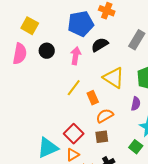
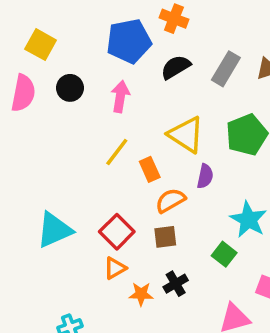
black semicircle: (100, 45) -> (176, 67), moved
purple semicircle: (136, 104) -> (205, 176), moved
cyan triangle: (48, 148) -> (54, 230), moved

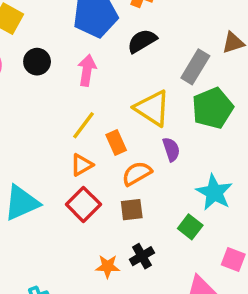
gray rectangle: (226, 69) -> (195, 67), moved
purple semicircle: (205, 176) -> (171, 149), turned -30
orange triangle: (115, 268) -> (82, 165), moved

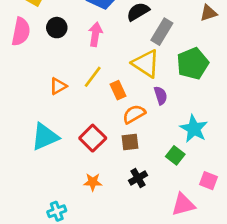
gray rectangle: (195, 67) -> (162, 32), moved
orange triangle: (82, 165) -> (58, 86), moved
orange star: (108, 266) -> (93, 182), moved

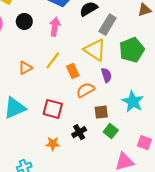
red square: (93, 138) -> (53, 109), turned -30
brown square: (130, 142) -> (101, 112), moved
green square: (175, 155) -> (111, 131), moved
black cross: (138, 178) -> (79, 132), moved

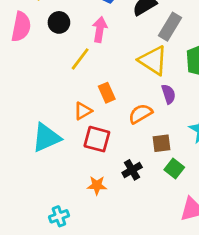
yellow line: (53, 60) -> (80, 59), moved
orange triangle: (25, 68) -> (83, 111), moved
orange rectangle: (73, 71) -> (107, 93), moved

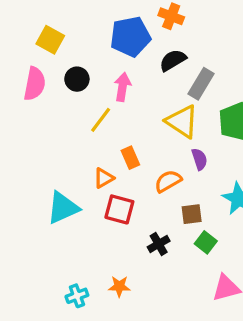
orange star: (97, 185) -> (119, 286), moved

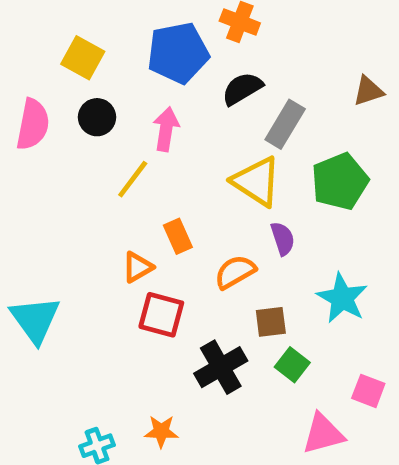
yellow square: (50, 40) -> (83, 58), moved
cyan triangle: (63, 208) -> (35, 320), moved, turned -42
black cross: (159, 244) -> (221, 367), size x1.5

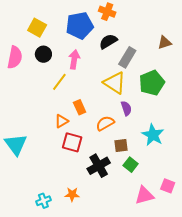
pink square: (368, 391) -> (168, 186), moved

